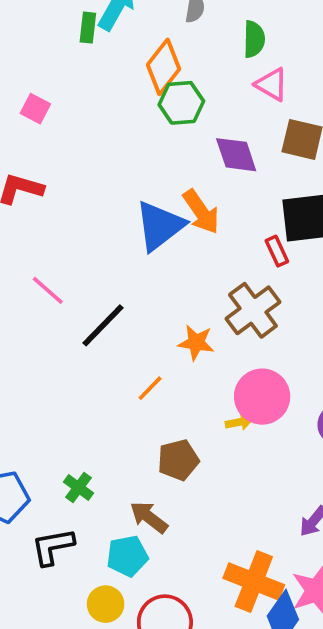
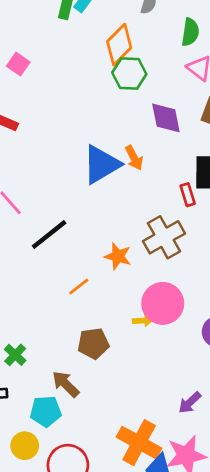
orange arrow: (201, 212) -> (134, 158), size x0.7

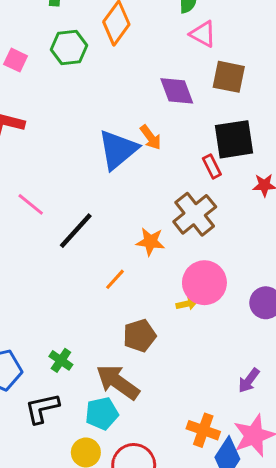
green hexagon: (129, 73) -> (69, 47), moved
brown arrow: (66, 384) -> (118, 382), size x1.4
orange cross: (139, 443) -> (203, 430), size x0.7

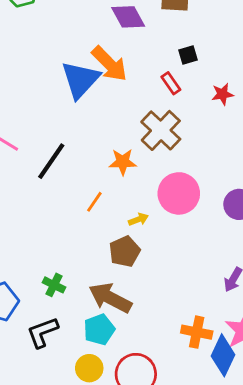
orange arrow: (151, 137) -> (109, 64), size x1.6
black square: (234, 139) -> (188, 55), size x0.5
yellow arrow: (187, 304) -> (138, 219), moved

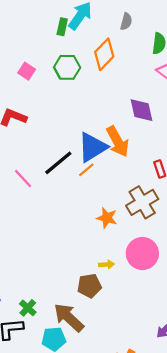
black line: (51, 161) -> (58, 163), moved
orange line: (94, 202) -> (86, 170), moved
green cross: (54, 285) -> (28, 308), moved

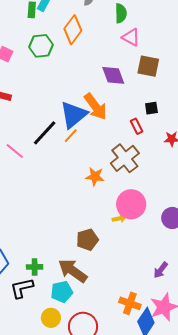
yellow arrow: (107, 265) -> (119, 218), moved
green cross: (28, 308) -> (35, 267), turned -35

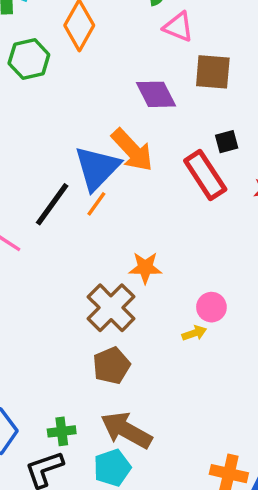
red rectangle: (137, 126) -> (205, 175), size x1.8
brown cross: (125, 158) -> (111, 308), moved
pink circle: (131, 204) -> (211, 307), size x0.6
brown pentagon: (87, 240) -> (111, 366), moved

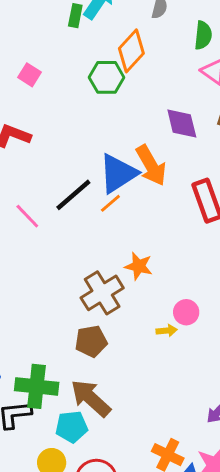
green hexagon: (29, 59) -> (107, 77), moved
green cross: (62, 431) -> (37, 386), size x1.8

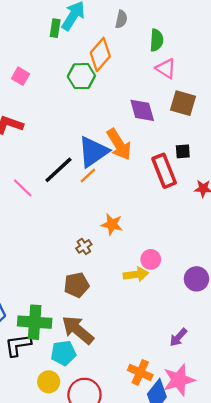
brown cross: (102, 293) -> (84, 246), size x0.5
yellow arrow: (167, 331) -> (136, 274), size x1.5

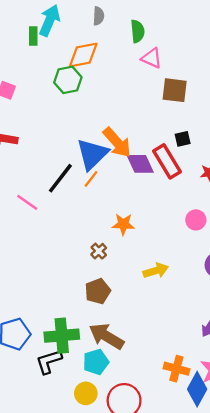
orange diamond: (100, 54) -> (83, 55), turned 48
purple diamond: (142, 110) -> (140, 164), moved
pink circle: (151, 259) -> (196, 220), moved

